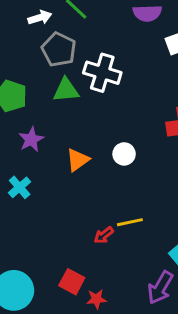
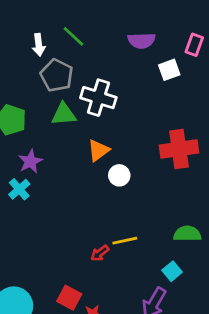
white arrow: (40, 18) -> (39, 45), turned 100
orange triangle: (78, 160) -> (98, 150), moved
cyan cross: (20, 187) -> (19, 189), moved

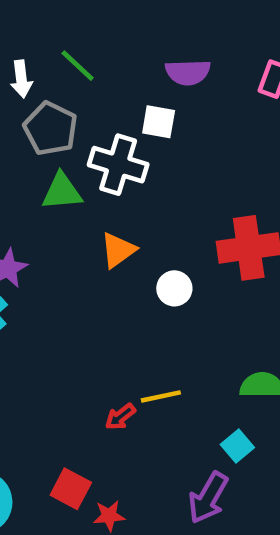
white square: (169, 70) -> (159, 122), moved, turned 30
white circle: (119, 175) -> (174, 288), moved

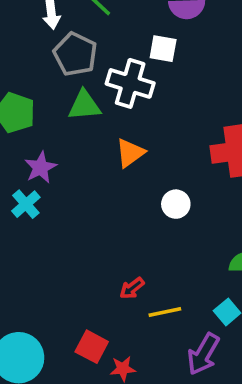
white circle: (174, 288) -> (176, 204), moved
yellow line: (161, 396) -> (165, 312), moved

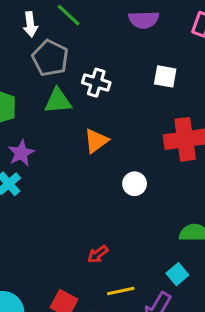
white square: (163, 49) -> (165, 76), moved
white cross: (130, 83) -> (96, 83), size x0.7
yellow line: (165, 312) -> (121, 291), moved

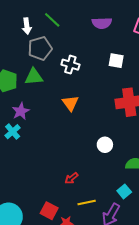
gray pentagon: (50, 58) -> (40, 48), turned 30
green triangle: (58, 101) -> (34, 77), moved
orange triangle: (96, 141) -> (70, 103), turned -30
white circle: (135, 184) -> (105, 145), moved

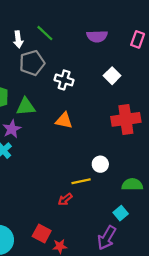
white square: (116, 61) -> (112, 76), turned 35
green triangle: (34, 77) -> (26, 107), moved
orange triangle: (70, 103) -> (64, 120), turned -42
yellow line: (87, 203) -> (81, 181), moved

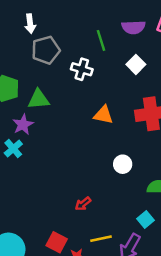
green line: (45, 33) -> (101, 40), moved, turned 30
purple semicircle: (97, 36) -> (133, 27), moved
orange triangle: (64, 120) -> (103, 115), moved
yellow line: (81, 181) -> (101, 239), moved

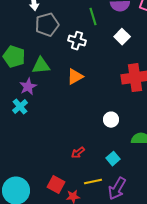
orange triangle: (103, 115) -> (75, 77), moved, turned -42
cyan square: (145, 219) -> (113, 159), moved

